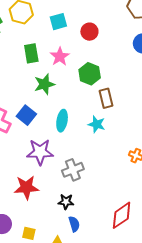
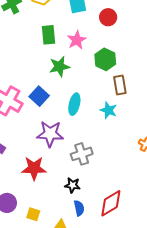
red diamond: (122, 215) -> (111, 203), moved

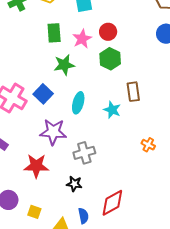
red circle: (108, 17) -> (108, 32), moved
brown rectangle: (120, 85) -> (133, 92), moved
blue semicircle: (79, 208) -> (83, 216), moved

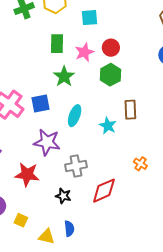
green star: (64, 65) -> (64, 76), turned -30
blue square: (43, 94) -> (41, 103), turned 30
red diamond: (112, 203) -> (104, 191), moved

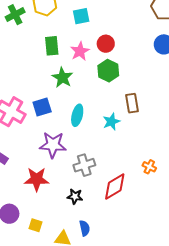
cyan star: (108, 126) -> (111, 122), turned 30
orange cross: (140, 164) -> (149, 167), moved

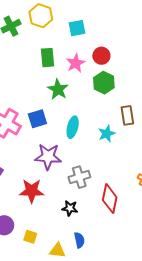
red diamond: (115, 187) -> (110, 199), turned -48

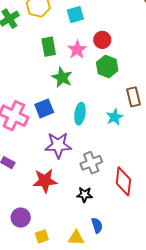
yellow square: (30, 237) -> (42, 236), moved, turned -32

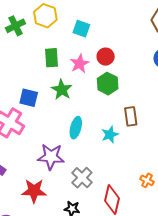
cyan square: (75, 15) -> (81, 29), turned 30
blue square: (44, 108) -> (29, 98), moved, turned 30
gray cross: (91, 163) -> (82, 178), turned -30

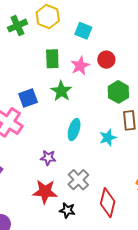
green hexagon: (108, 84) -> (118, 92), moved
blue square: (29, 98) -> (28, 98), turned -36
purple star: (51, 157) -> (48, 158), size x0.6
red star: (34, 191) -> (45, 192), moved

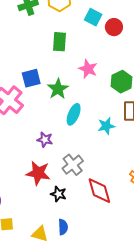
red circle: (106, 60) -> (114, 27), moved
pink star: (80, 66) -> (88, 69), moved, turned -30
green star: (61, 91) -> (58, 89), moved
red diamond: (108, 203) -> (99, 191), turned -36

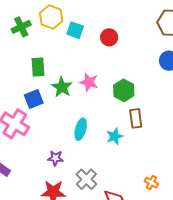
cyan square: (93, 17) -> (75, 30), moved
green rectangle: (59, 42) -> (38, 67), moved
green star: (58, 89) -> (62, 87), moved

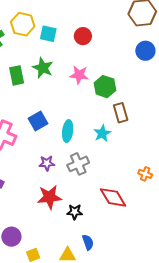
pink star: (89, 82) -> (79, 75), moved
green star: (62, 87) -> (43, 68), moved
blue square: (34, 99) -> (38, 121), moved
gray cross: (86, 179) -> (78, 164), moved, turned 30

